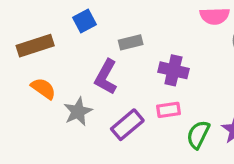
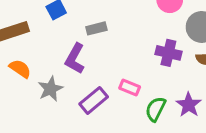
purple cross: (173, 70) -> (168, 53), moved
pink rectangle: (169, 110) -> (130, 87), turned 30

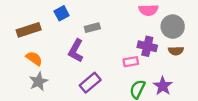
pink rectangle: (130, 87) -> (131, 62), moved, turned -32
gray star: (50, 89) -> (38, 82), moved

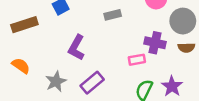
gray rectangle: (92, 28) -> (113, 15), moved
orange semicircle: (34, 58) -> (21, 66), moved
gray star: (38, 82) -> (56, 81), moved

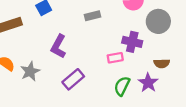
brown semicircle: (186, 48) -> (162, 63), moved
gray star: (56, 81) -> (30, 71), moved

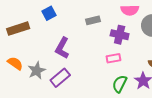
purple cross: (132, 42) -> (120, 35), moved
purple rectangle: (73, 79) -> (60, 78), moved

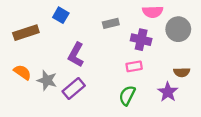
blue square: (49, 13) -> (61, 15), turned -32
gray star: (37, 71) -> (47, 80), turned -30
green semicircle: (120, 84) -> (127, 95), moved

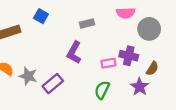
purple cross: (141, 40) -> (129, 56), moved
purple L-shape: (76, 55) -> (74, 52), moved
brown semicircle: (182, 72) -> (152, 69), turned -56

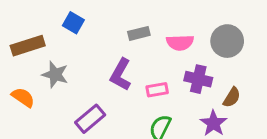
pink semicircle: (126, 13) -> (180, 43), moved
pink rectangle: (108, 63) -> (157, 90), moved
gray star: (28, 76) -> (55, 75), moved

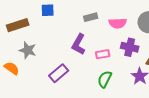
blue square: (73, 23) -> (48, 10), turned -32
gray star: (55, 75) -> (28, 50), moved
orange semicircle: (23, 97) -> (12, 68), moved

